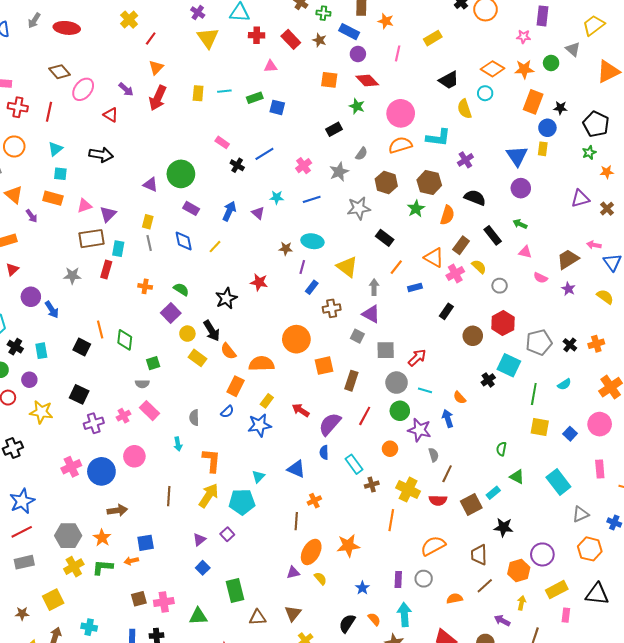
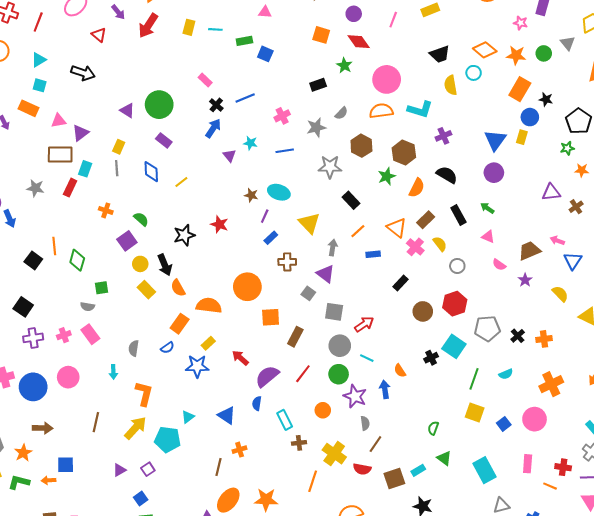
blue arrow: (229, 211) -> (213, 128), moved
pink cross: (455, 273) -> (415, 247), turned -30
blue square: (203, 568) -> (141, 498), moved

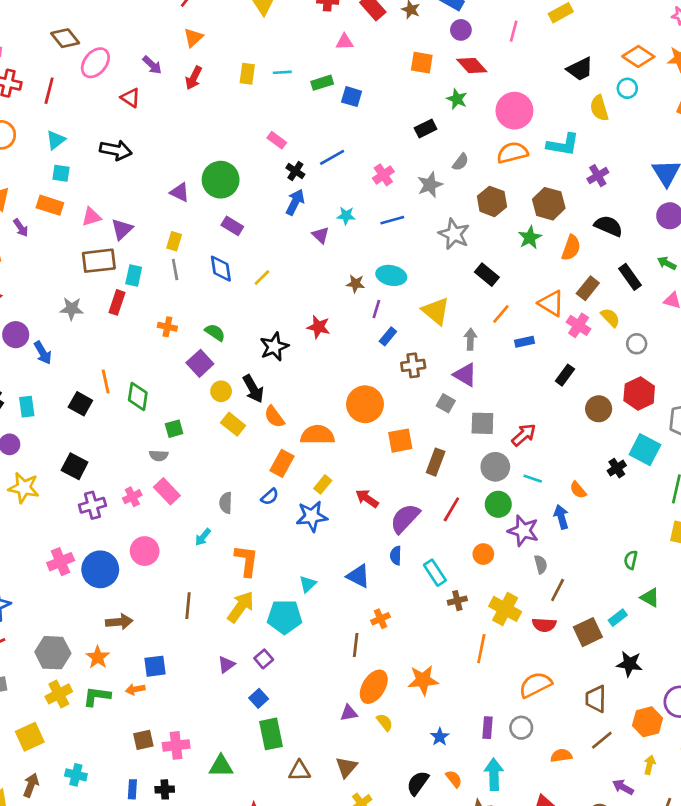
red arrow: (148, 26) -> (194, 78), size x0.7
gray star: (330, 167) -> (454, 234), turned 30
cyan arrow: (113, 372) -> (203, 537), turned 48

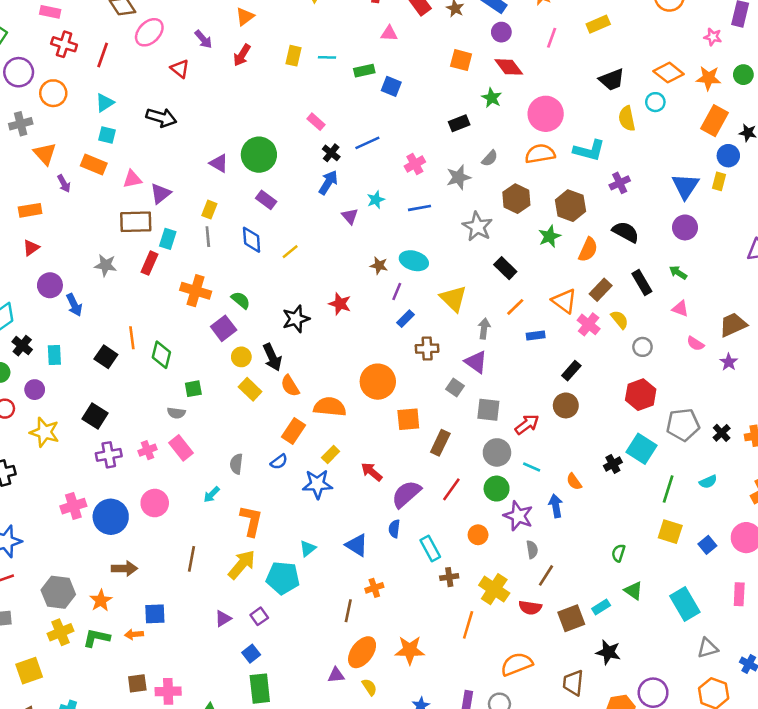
cyan star: (346, 216) -> (376, 200), turned -30
orange cross: (167, 327) -> (196, 291), size x1.6
brown circle: (599, 409) -> (566, 405), moved

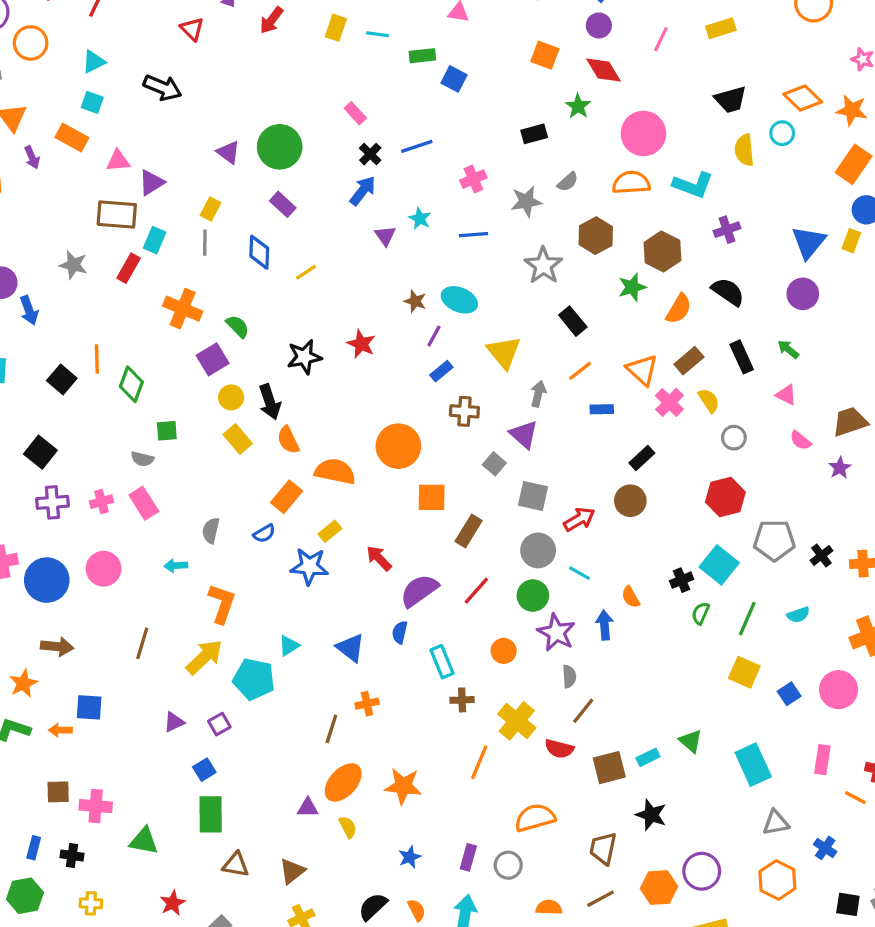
cyan star: (376, 200) -> (420, 219), turned -30
cyan arrow: (212, 495) -> (176, 566), turned 36
green semicircle: (618, 553) -> (701, 613), moved

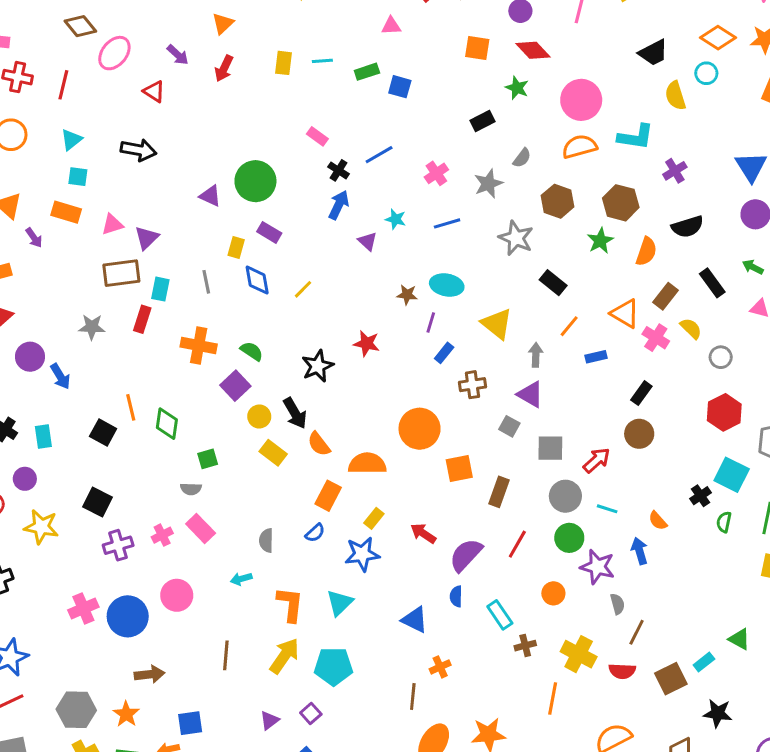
yellow rectangle: (210, 209) -> (236, 247), moved
black semicircle: (728, 292) -> (688, 227), turned 140
cyan triangle: (289, 646) -> (340, 603), moved, size x1.4

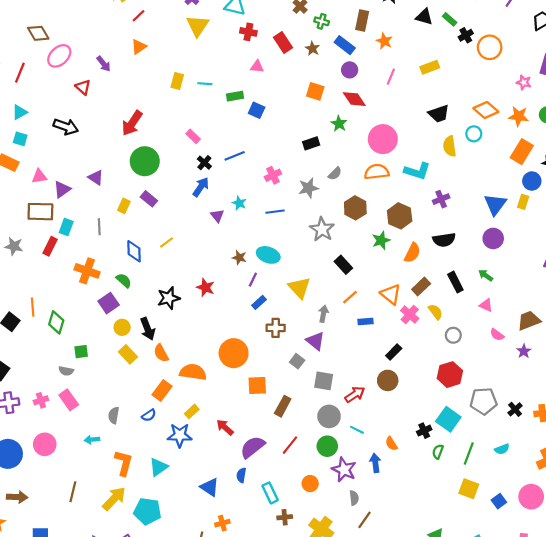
red arrow: (224, 68) -> (132, 123), moved, size x1.4
purple triangle: (210, 196) -> (96, 178), moved
blue diamond: (257, 280) -> (134, 251), moved

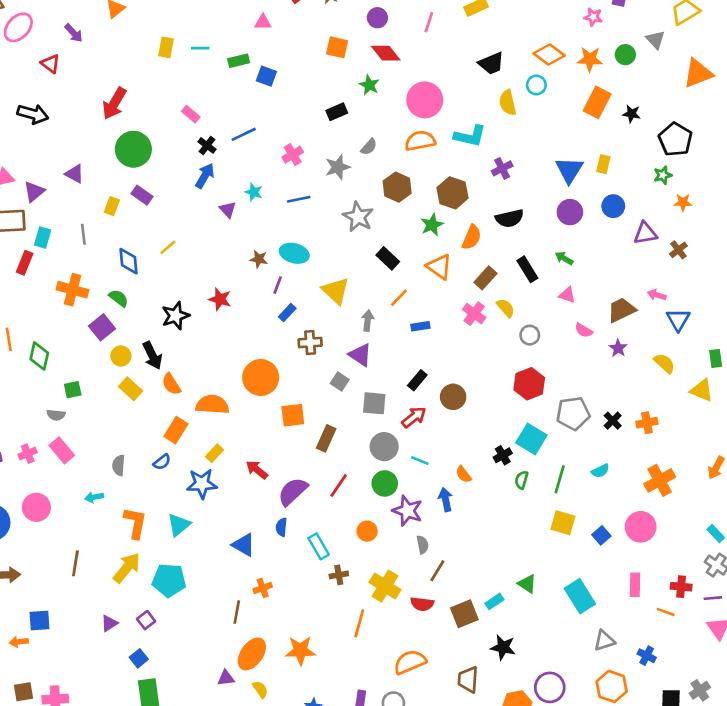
blue circle: (532, 181) -> (613, 206), moved
orange triangle: (391, 294) -> (439, 267), moved
black rectangle: (394, 352) -> (417, 380), moved

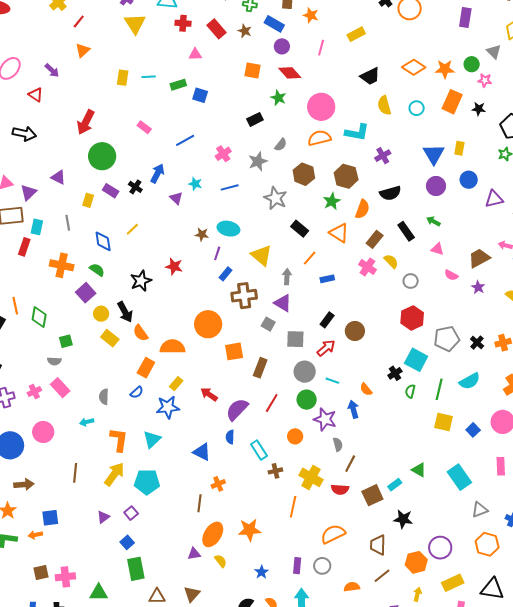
pink star: (593, 17) -> (485, 80), moved
cyan circle: (536, 85) -> (417, 108), moved
black cross: (207, 145) -> (135, 187), moved
brown cross: (310, 342) -> (244, 296), size x1.4
cyan semicircle: (600, 471) -> (470, 381), size x1.5

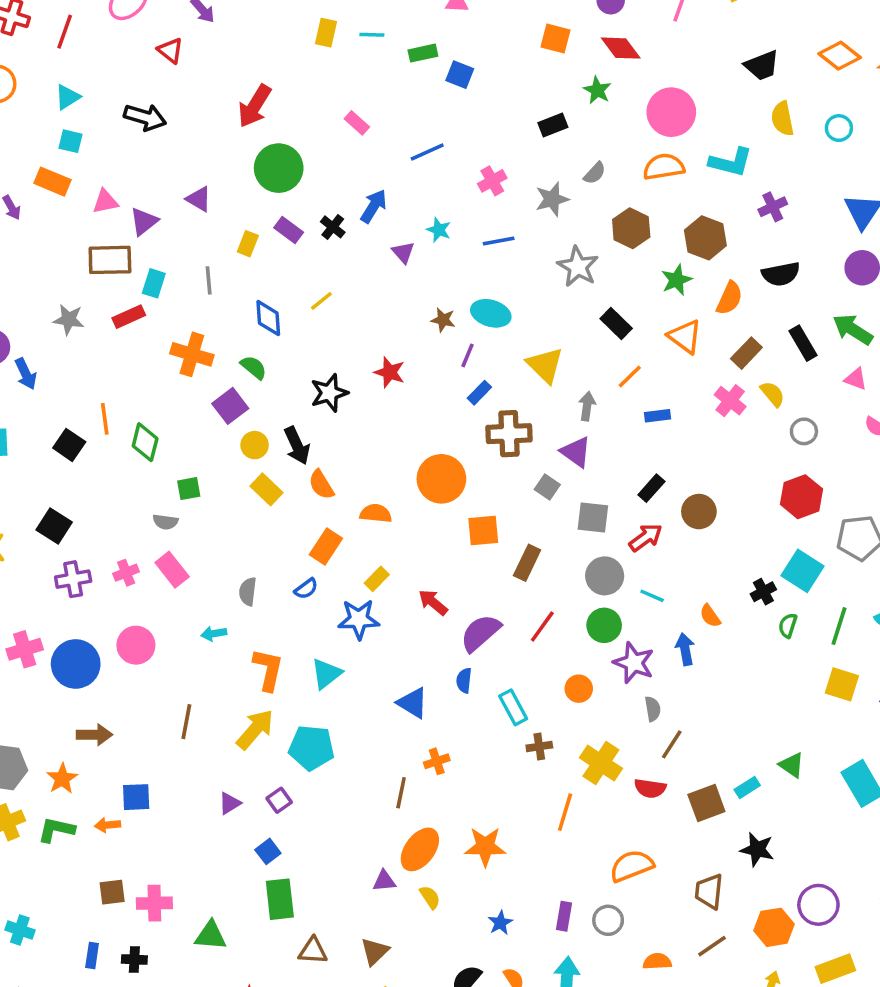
green arrow: (433, 221) -> (853, 329), size x1.6
red rectangle: (24, 247) -> (129, 317), turned 42
orange semicircle: (173, 347) -> (376, 513), size x0.7

